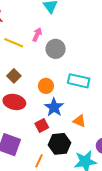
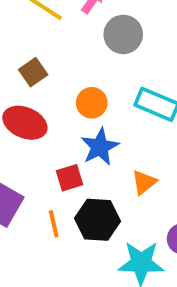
orange triangle: (79, 121) -> (144, 182), turned 48
orange line: (39, 161) -> (54, 224), moved, turned -48

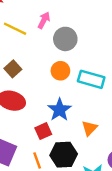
orange circle: (92, 103) -> (60, 71), moved

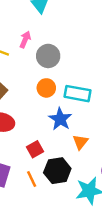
blue star: (59, 110) -> (60, 119), moved

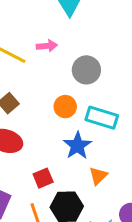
pink arrow: (25, 39) -> (47, 46), turned 56
gray circle: (48, 56) -> (86, 70), moved

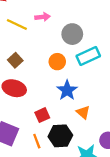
cyan rectangle: (102, 118) -> (88, 56), moved, turned -40
orange triangle: (98, 176) -> (83, 112), turned -32

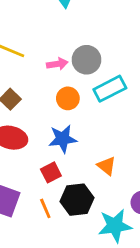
pink arrow: (42, 17) -> (57, 64), moved
blue star: (67, 90) -> (63, 139), moved, turned 30

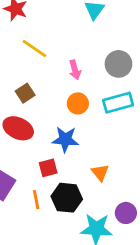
gray circle: (87, 60) -> (118, 64), moved
pink arrow: (57, 64) -> (75, 70), turned 72

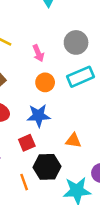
orange triangle: (100, 173) -> (73, 141), turned -35
orange line: (36, 200) -> (24, 182), moved

